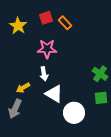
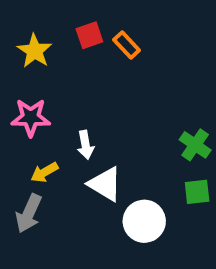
pink star: (47, 49) -> (31, 117), moved

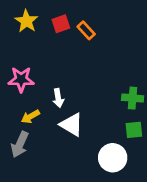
yellow star: (35, 51) -> (26, 21), moved
green cross: (195, 145) -> (133, 98), turned -30
white circle: (144, 221) -> (113, 158), moved

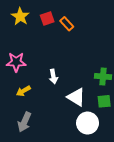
white arrow: (58, 98) -> (53, 76), moved
white triangle: (72, 125) -> (76, 97), moved
gray arrow: (20, 144) -> (24, 122), moved

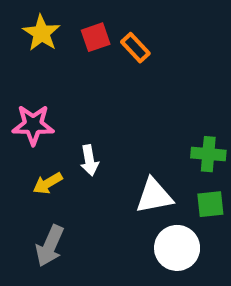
white arrow: (53, 76) -> (89, 160), moved
white triangle: (76, 97) -> (154, 196), turned -42

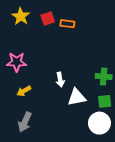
orange rectangle: (135, 48) -> (67, 24), turned -40
white arrow: (89, 160) -> (60, 80), moved
white circle: (177, 248) -> (99, 123), moved

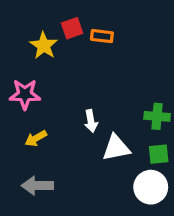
yellow star: (21, 16) -> (44, 46), moved
gray arrow: (25, 122) -> (37, 186), turned 66

